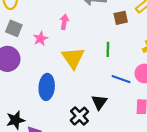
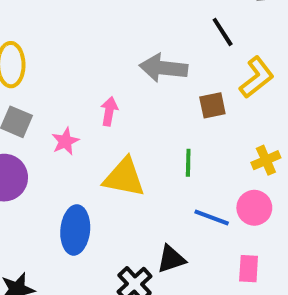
yellow triangle: (73, 58) -> (124, 177), turned -45
black triangle: (99, 102) -> (171, 259), turned 35

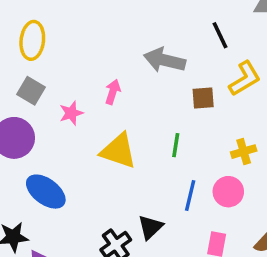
blue line: (212, 218) -> (190, 195), turned 76
blue ellipse: (75, 230) -> (46, 192), moved, turned -66
black triangle: (171, 259) -> (150, 227), turned -32

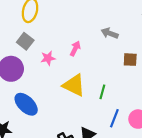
gray arrow: (165, 60) -> (110, 33), size x0.7
green line: (176, 145) -> (102, 92), moved

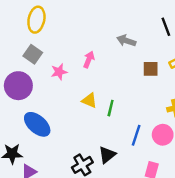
yellow triangle: (74, 85) -> (89, 100), size x0.6
green line: (102, 92) -> (111, 108), moved

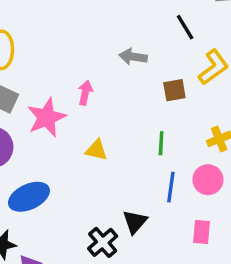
pink star: (59, 72) -> (46, 117), size x1.6
green line: (111, 108) -> (161, 143), moved
blue ellipse: (37, 124) -> (29, 197), turned -56

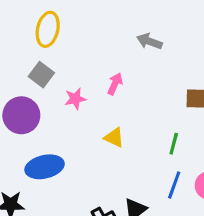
gray arrow: (133, 57) -> (149, 41), moved
pink star: (46, 117) -> (75, 99), size x0.6

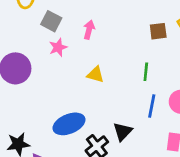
gray square: (41, 75) -> (51, 21), moved
blue ellipse: (45, 167) -> (69, 124), moved

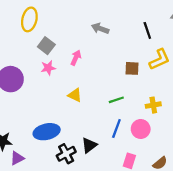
green line: (146, 72) -> (116, 100), turned 56

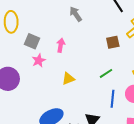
gray arrow: (100, 28) -> (76, 14), turned 49
yellow triangle: (75, 95) -> (68, 79), turned -32

